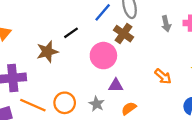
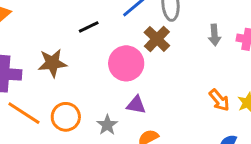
brown star: (47, 52) -> (52, 63), moved
orange arrow: (163, 76) -> (219, 100), moved

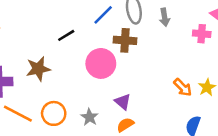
gray arrow: (214, 35) -> (165, 17), moved
brown cross: (157, 39) -> (125, 40), turned -35
purple triangle: (136, 105) -> (123, 102), moved, turned 36

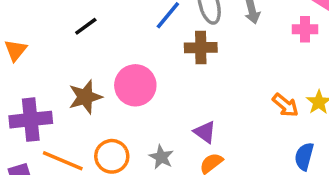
black line: (66, 35) -> (86, 26), moved
pink circle: (101, 63) -> (135, 85), moved

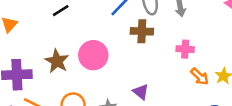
pink cross: (305, 29) -> (185, 49), moved
brown star: (85, 97) -> (57, 61), turned -30

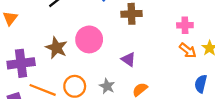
pink cross: (185, 49) -> (185, 25), moved
purple triangle: (141, 92) -> (128, 59), moved

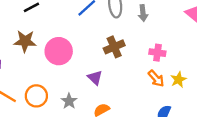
brown cross: (131, 14) -> (114, 47), moved, turned -30
brown star: (56, 48) -> (25, 41), moved, turned -30

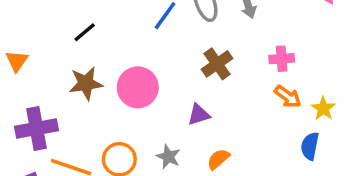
purple triangle: (95, 78) -> (199, 115), turned -49
yellow star: (178, 80) -> (323, 109), moved

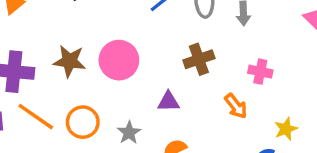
brown star: (86, 83) -> (70, 61), moved
orange arrow: (288, 97) -> (236, 106), moved

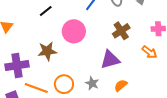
pink circle: (119, 60) -> (74, 31), moved
purple triangle: (168, 102) -> (110, 60), size x1.5

